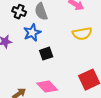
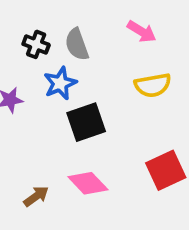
black square: (46, 54) -> (86, 122), size x1.5

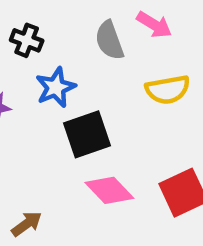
gray semicircle: (77, 44) -> (109, 40), moved
pink diamond: (88, 183) -> (109, 190), moved

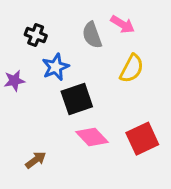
yellow semicircle: (168, 90) -> (132, 69), turned -52

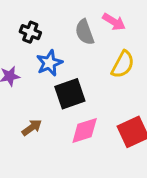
pink diamond: (92, 137) -> (85, 130), turned -64
brown arrow: (36, 160) -> (32, 128), moved

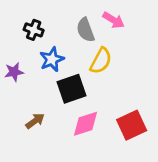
yellow semicircle: (123, 64) -> (101, 61), moved

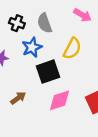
gray semicircle: (85, 30) -> (45, 23), moved

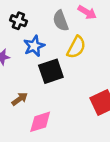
gray semicircle: (45, 23) -> (61, 21), moved
pink diamond: (60, 100) -> (40, 122), moved

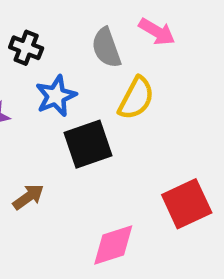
pink diamond: (40, 122) -> (113, 245), moved

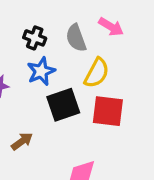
black cross: (26, 48) -> (35, 38), moved
red square: (187, 204) -> (108, 111), moved, turned 32

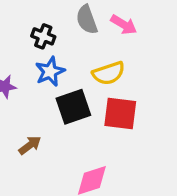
gray semicircle: (76, 38) -> (87, 20), moved
yellow semicircle: (97, 73) -> (109, 73), turned 44

